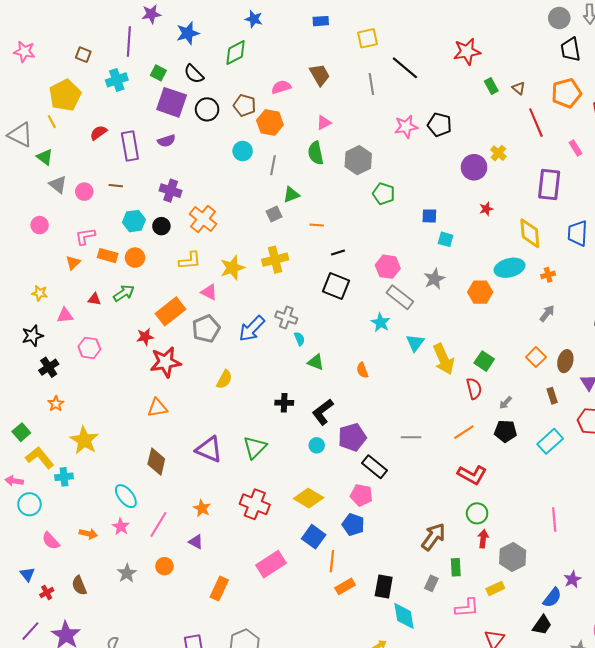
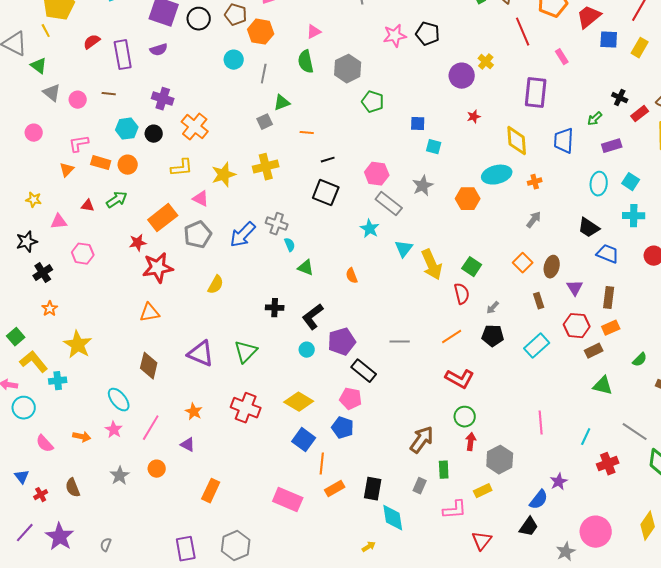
pink rectangle: (271, 564) -> (288, 500), moved, turned 56

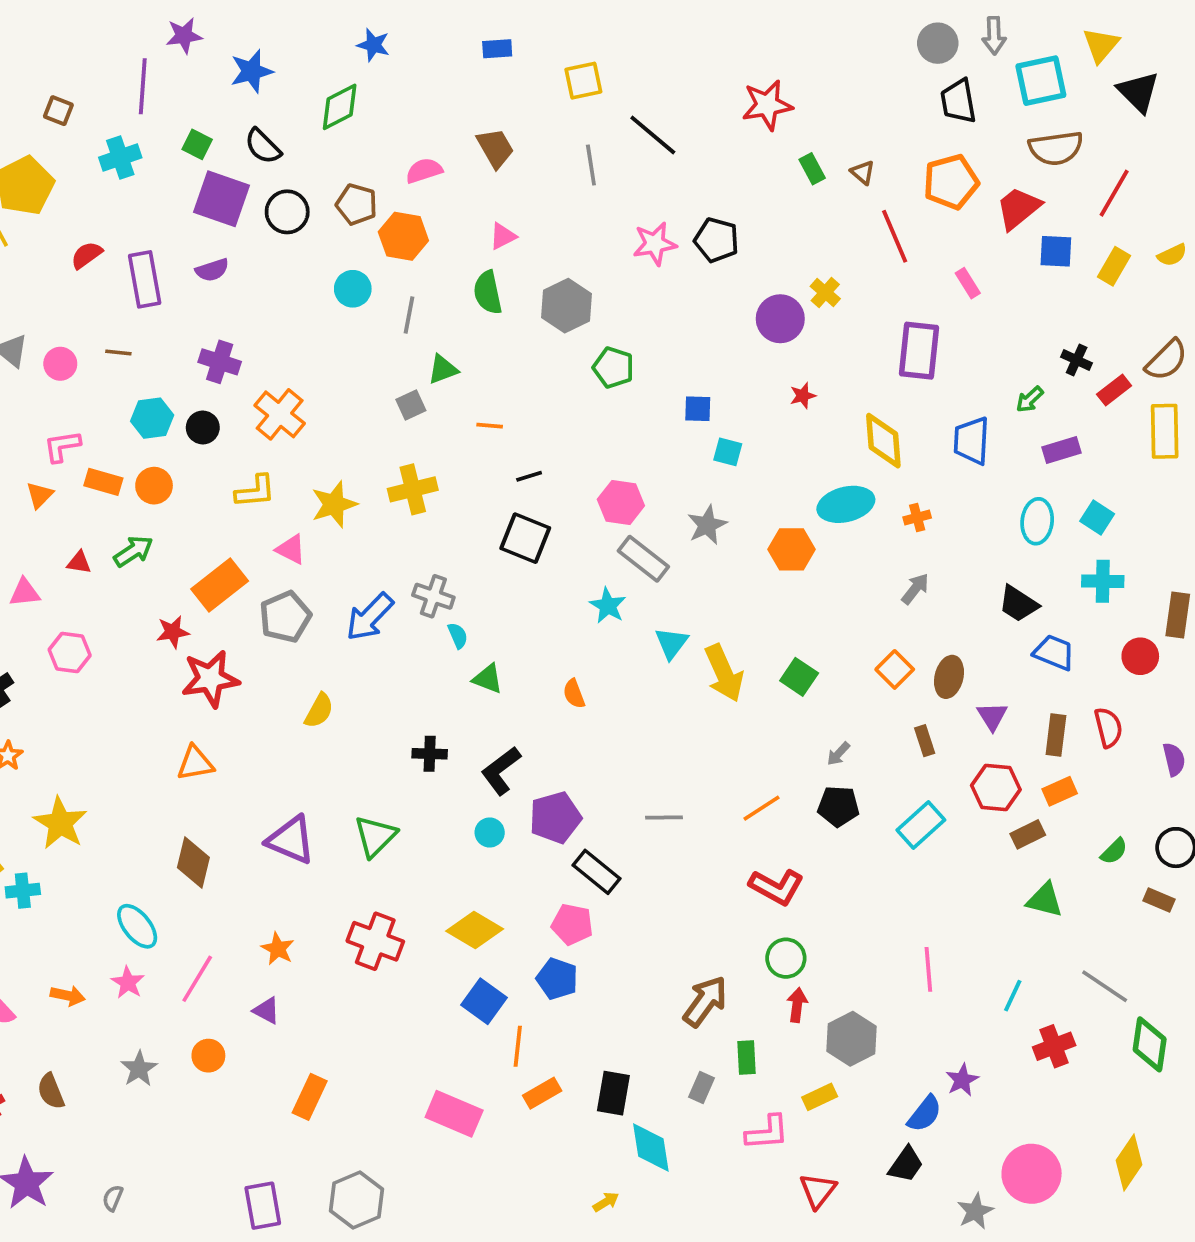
red semicircle: (462, 294) -> (1108, 728), moved

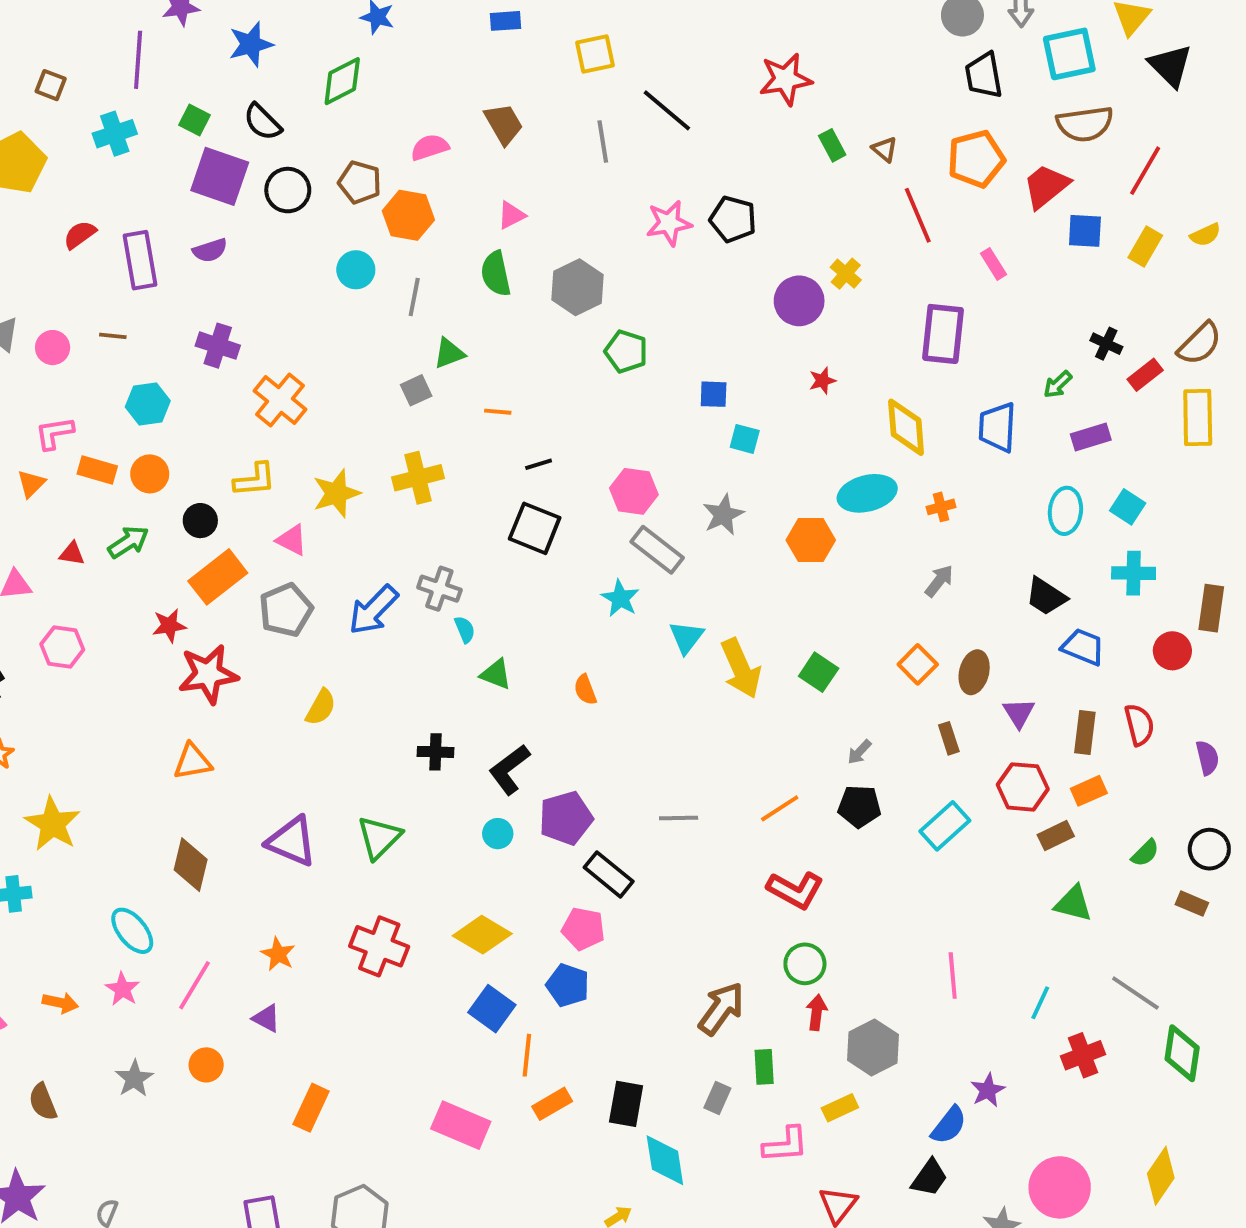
black circle: (203, 428) -> (200, 521), moved

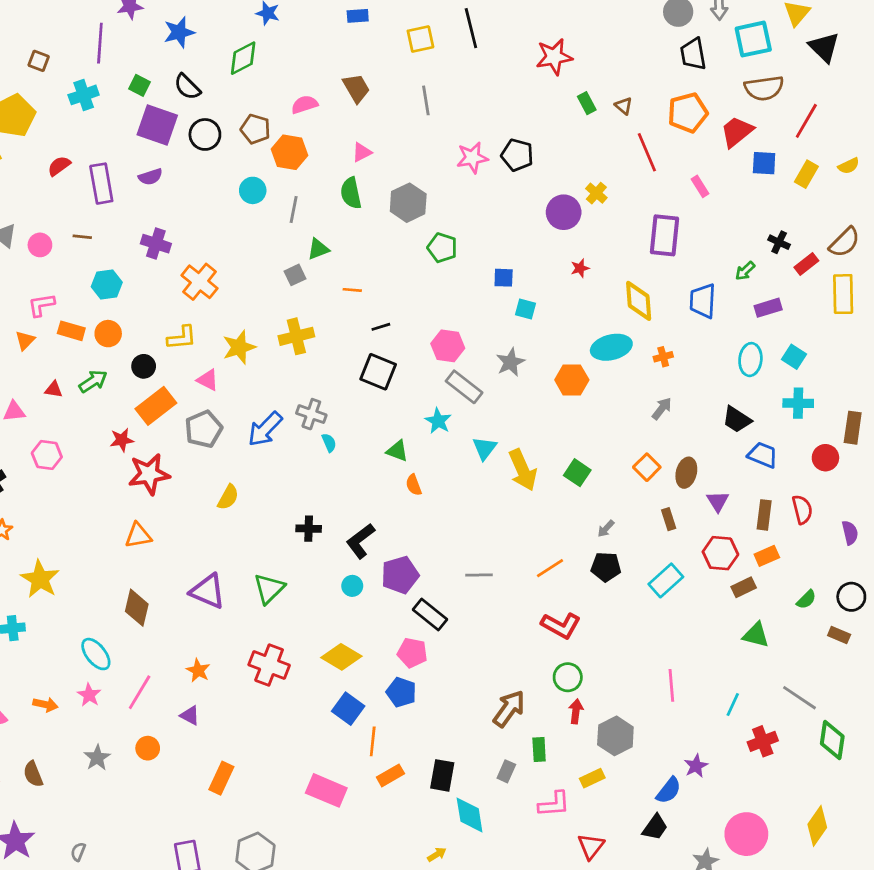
black line: (667, 110) -> (471, 28), moved, turned 36
green triangle: (496, 674) -> (397, 451), moved

